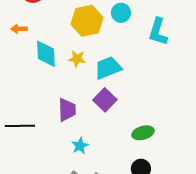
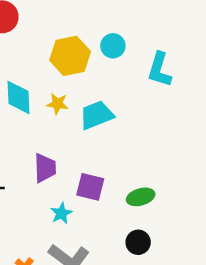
purple square: (105, 100) -> (90, 187), moved, turned -30

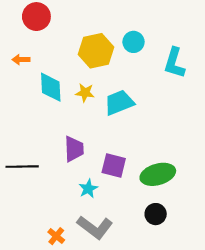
green ellipse: (141, 197) -> (158, 174), size x1.4

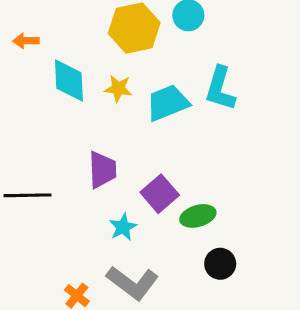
cyan L-shape: (174, 63) -> (220, 89), moved
purple square: (114, 165) -> (160, 194), turned 35
green ellipse: (158, 174) -> (198, 216), moved, size x0.7

